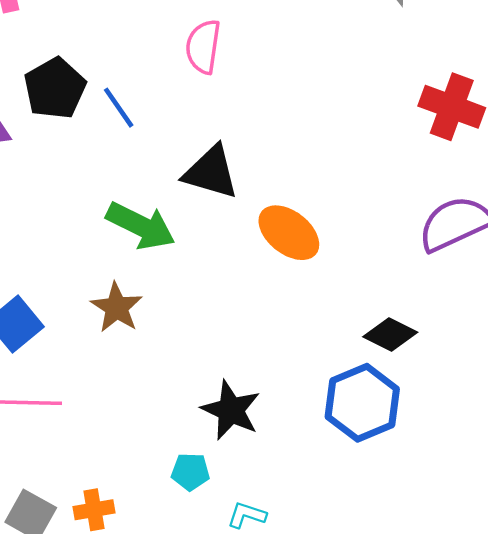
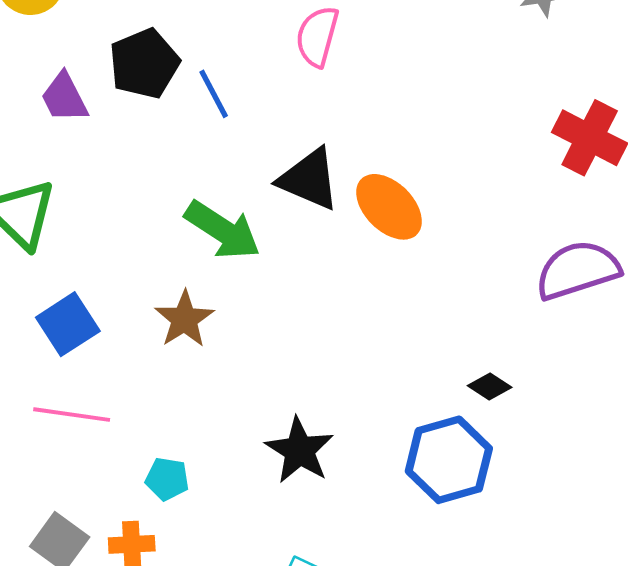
orange ellipse: (289, 233) -> (389, 207), moved
black diamond: (390, 335) -> (490, 387), size x0.7
cyan pentagon: (190, 472) -> (167, 479), moved

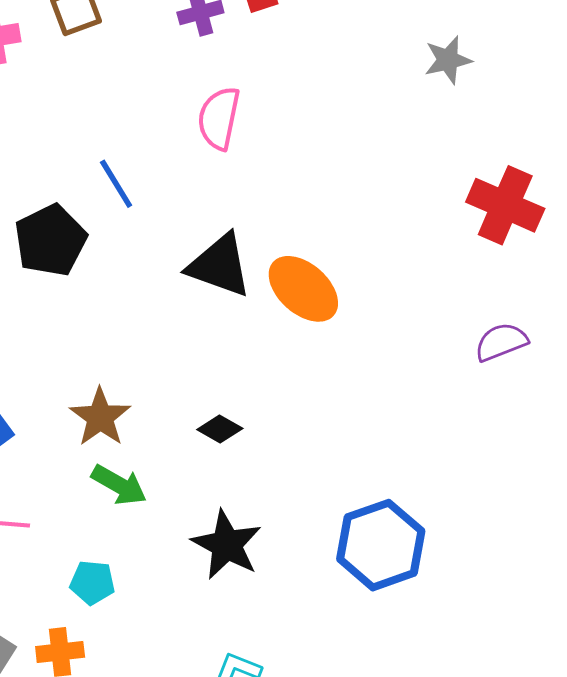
black pentagon: (144, 64) -> (50, 240), moved
green arrow: (223, 230) -> (119, 485), moved, size x0.7
purple semicircle: (578, 270) -> (501, 342), size x0.6
black diamond: (490, 387) -> (220, 429), moved

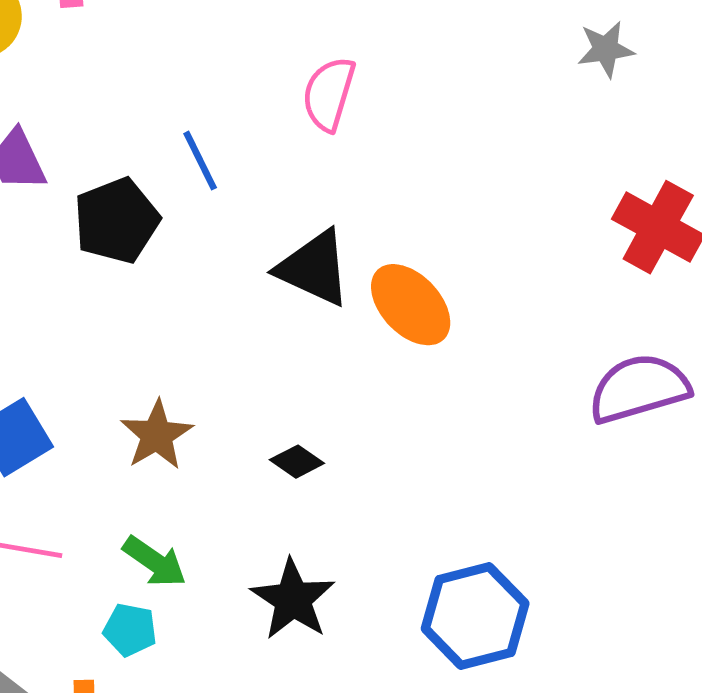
purple semicircle: (501, 342) -> (639, 388), size x1.6
green arrow: (119, 485) -> (155, 562), moved

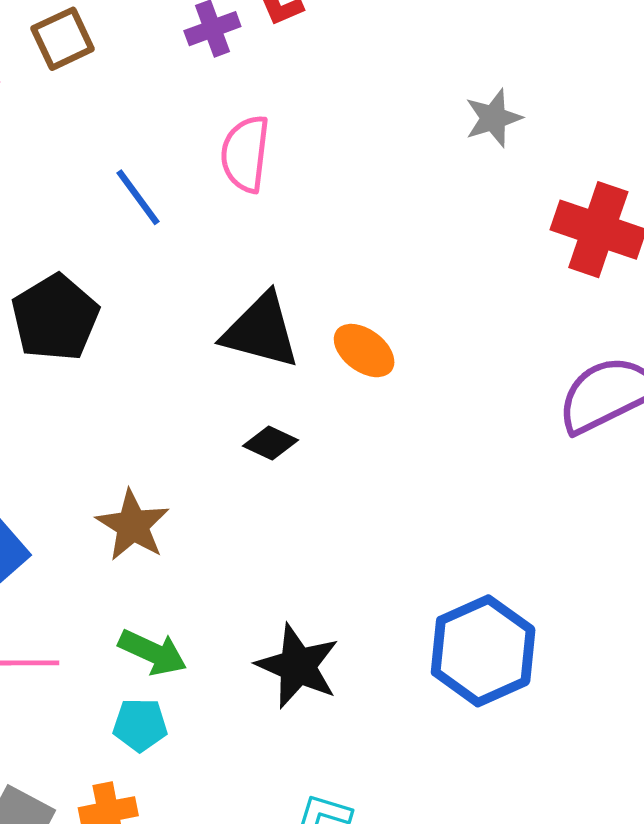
gray star: (606, 49) -> (493, 118), moved
blue line: (200, 161) -> (138, 197), moved
orange ellipse: (411, 305) -> (364, 351), size x0.7
black diamond: (297, 462) -> (270, 443), moved

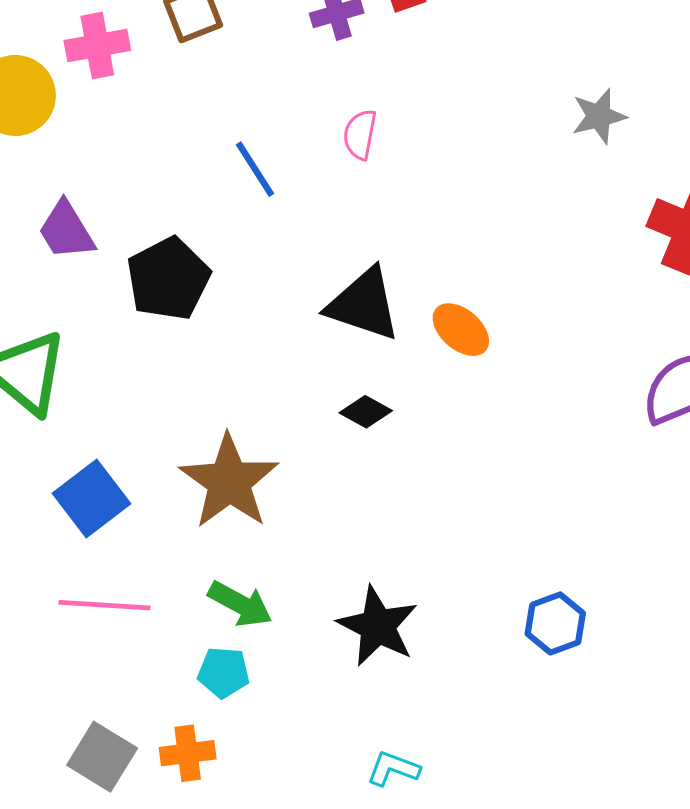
pink semicircle: (245, 154) -> (360, 135), size x0.7
brown star: (133, 525) -> (229, 482), size x1.4
blue hexagon: (483, 651) -> (555, 623), size x0.6

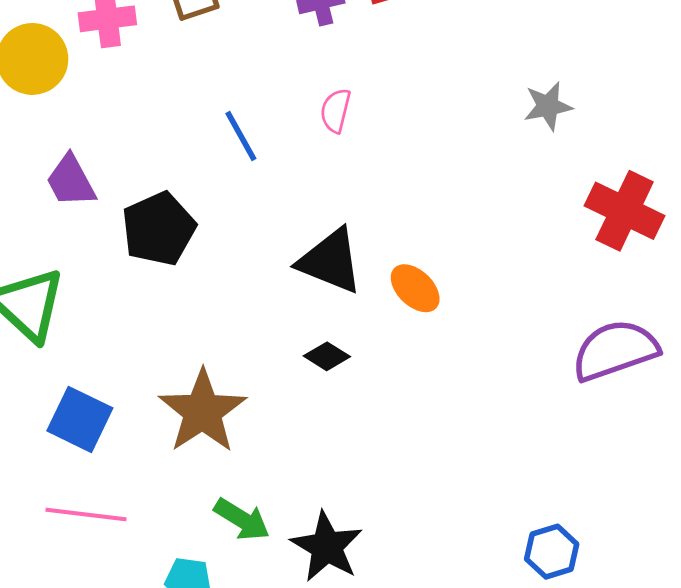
blue square: (92, 498) -> (80, 419), turned -30
green arrow: (240, 604) -> (242, 520), moved
blue hexagon: (555, 623) -> (552, 552), moved

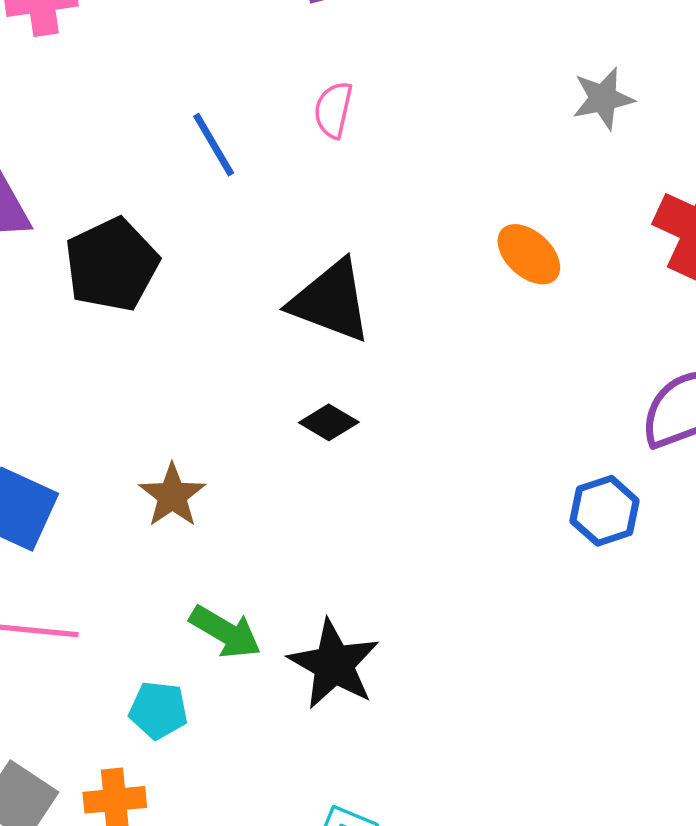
orange ellipse: (415, 288) -> (529, 254), moved
brown star: (202, 411) -> (172, 496), size x0.6
blue hexagon: (552, 552) -> (605, 511), moved

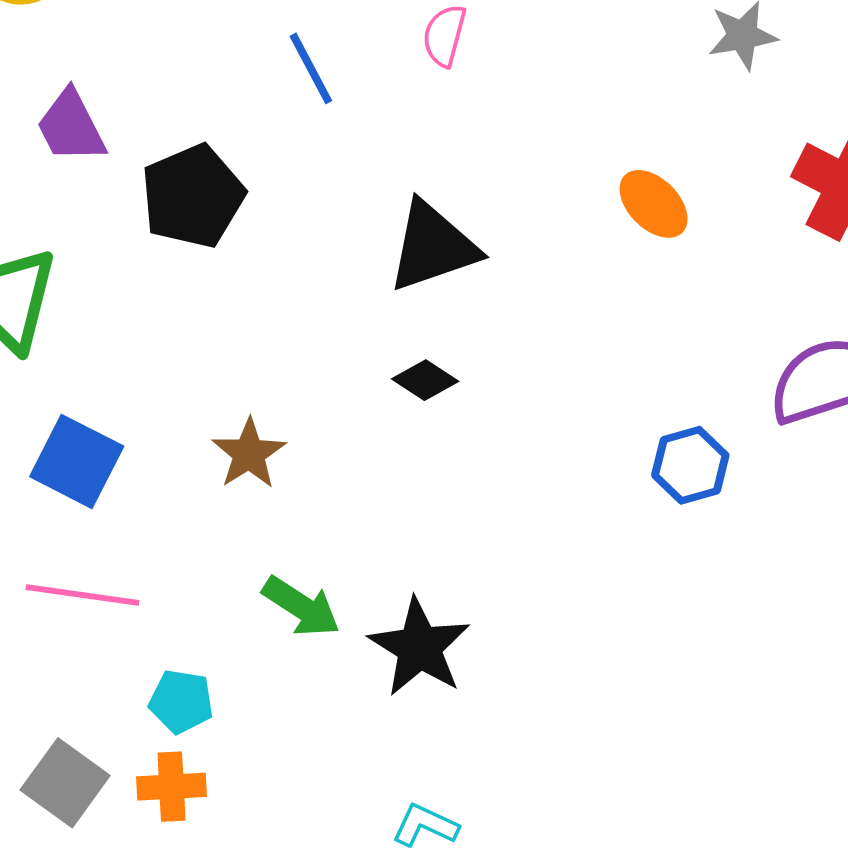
black triangle: (331, 301) -> (433, 247), turned -42
blue hexagon: (605, 511) -> (690, 465), moved
cyan pentagon: (158, 710) -> (181, 701), moved

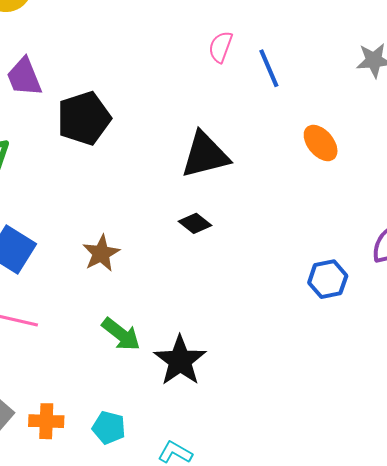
blue line: (311, 68) -> (269, 68), moved
cyan pentagon: (181, 701) -> (109, 428), moved

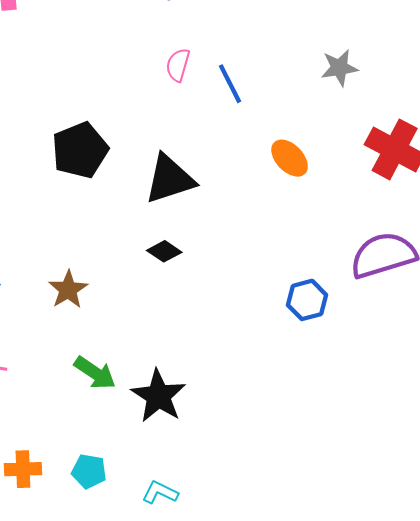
black pentagon: (84, 118) -> (80, 150), moved

